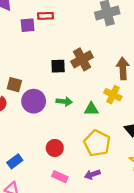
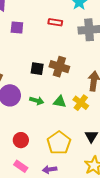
red rectangle: (45, 16) -> (55, 22), moved
brown cross: (82, 59) -> (59, 67), turned 36
green triangle: (91, 109) -> (60, 102), moved

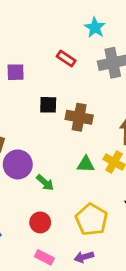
red rectangle: (55, 22) -> (66, 58), turned 32
black square: (37, 69) -> (48, 105), moved
green arrow: (37, 101) -> (45, 183), moved, turned 32

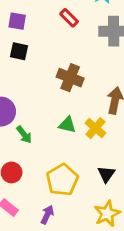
black square: (48, 105) -> (19, 51), moved
purple arrow: (84, 257) -> (47, 215), turned 120

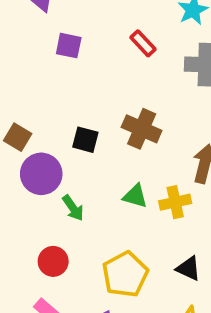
black square: (19, 51) -> (85, 140), moved
yellow cross: (95, 128) -> (175, 202), turned 35
black triangle: (106, 174) -> (188, 268), turned -42

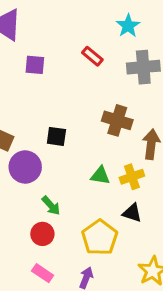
brown cross: (142, 129) -> (117, 120), moved
green arrow: (73, 208) -> (51, 206), moved
black triangle: (188, 268) -> (132, 213), moved

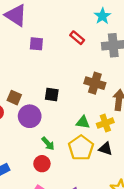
yellow pentagon: (100, 237) -> (81, 148), moved

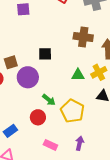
brown square: (14, 98) -> (11, 62), turned -32
yellow pentagon: (81, 148) -> (72, 111), moved
red circle: (42, 164) -> (38, 117), moved

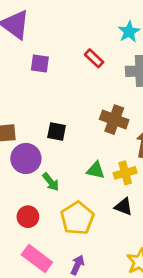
green arrow: (49, 100) -> (51, 182), moved
pink rectangle: (50, 145) -> (37, 259), size x1.5

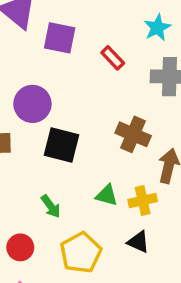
purple square: (40, 63) -> (60, 38), moved, size x1.4
black square: (57, 131) -> (61, 145), size x1.5
purple circle: (26, 159) -> (32, 104), moved

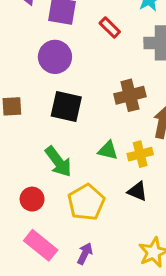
purple circle: (32, 104) -> (55, 57), moved
brown cross: (133, 134) -> (130, 95), turned -36
green arrow: (51, 206) -> (58, 162), size x1.5

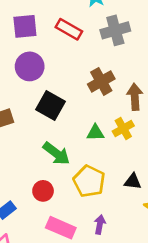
red rectangle: (110, 27) -> (69, 29), size x1.4
black square: (66, 106) -> (50, 105), turned 32
black triangle: (137, 191) -> (133, 181), moved

